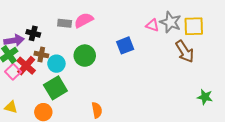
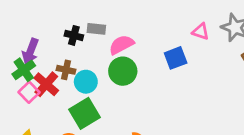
pink semicircle: (84, 20) -> (121, 45), moved
pink triangle: (152, 25) -> (201, 32), moved
black cross: (33, 33) -> (74, 35), moved
purple arrow: (14, 40) -> (30, 51), turned 120

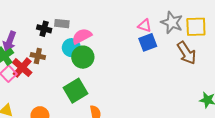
blue square: (176, 58) -> (148, 42), moved
cyan circle: (86, 82) -> (71, 48), moved
green square: (84, 113) -> (76, 91), moved

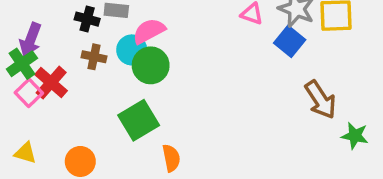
blue square: (148, 42) -> (290, 41), moved, turned -30
brown arrow: (186, 53) -> (321, 100), moved
brown cross: (38, 56) -> (94, 57), moved

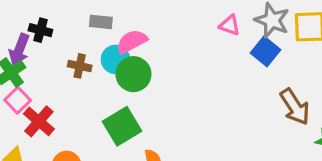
black cross: (87, 19) -> (40, 30), moved
red cross: (51, 83) -> (39, 121), moved

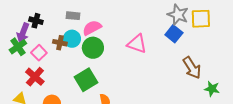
pink triangle: (230, 25) -> (137, 44), moved, size x1.5
cyan circle: (115, 59) -> (72, 39), moved
pink square: (18, 100) -> (39, 53), moved

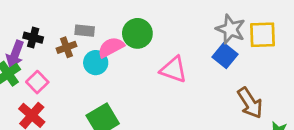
cyan circle: (72, 39) -> (96, 63), moved
brown cross: (60, 43) -> (66, 47), moved, turned -32
green circle: (93, 48) -> (137, 33), moved

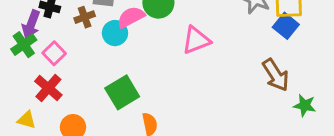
blue square: (225, 56) -> (286, 26), moved
pink triangle: (174, 70) -> (196, 40), turned -40

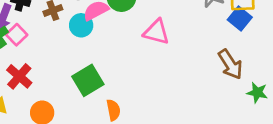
pink triangle: (196, 40) -> (156, 32), turned 36
pink square: (54, 53) -> (17, 35), moved

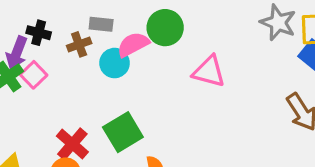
red cross: (19, 76) -> (72, 144), moved

